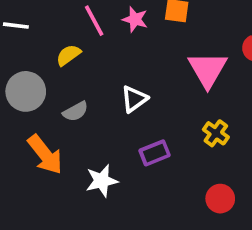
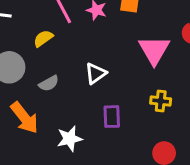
yellow cross: (216, 133) -> (161, 101), turned -30
purple rectangle: (155, 153) -> (112, 117), turned -70

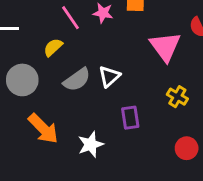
gray semicircle: (49, 83) -> (77, 80), moved, size x1.4
yellow cross: (161, 101) -> (177, 97), turned 30

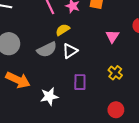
yellow semicircle: (53, 47) -> (63, 30), moved
pink triangle: (165, 47) -> (112, 36), size x0.6
orange arrow: (43, 129) -> (18, 80), turned -30

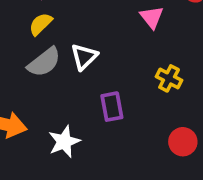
yellow semicircle: (63, 30) -> (41, 24), moved

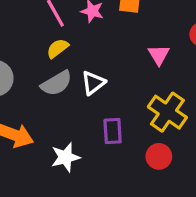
yellow cross: (169, 78) -> (167, 112), size x1.6
red circle: (183, 142) -> (159, 156), moved

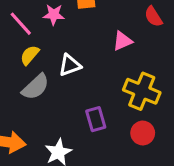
pink triangle: (159, 55) -> (122, 41), turned 50
white triangle: (93, 83) -> (70, 65), moved, turned 30

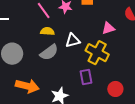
yellow semicircle: (30, 55) -> (47, 31), turned 48
yellow cross: (142, 91) -> (97, 53), moved

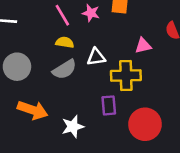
yellow cross: (97, 53) -> (126, 76), turned -35
red circle: (115, 89) -> (145, 124), size x1.6

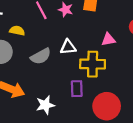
yellow semicircle: (65, 42) -> (17, 31), moved

